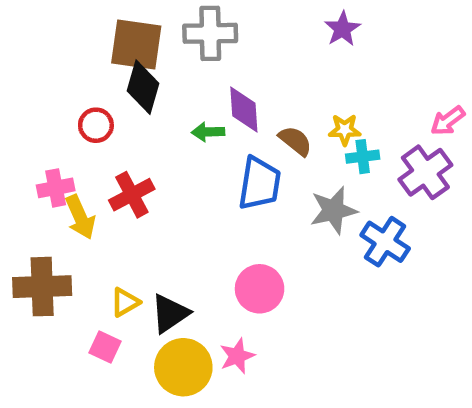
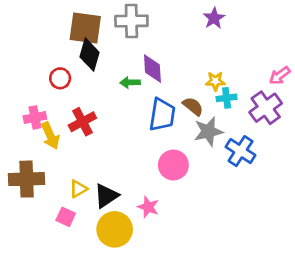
brown semicircle: (295, 141) -> (193, 106), moved
pink circle: (260, 289) -> (173, 165), moved
pink star: (237, 356) -> (148, 207), moved, turned -30

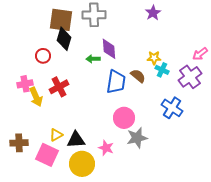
cyan cross: (227, 98) -> (162, 70), turned 32
gray star: (208, 131) -> (137, 138), moved
brown cross: (27, 179) -> (19, 143), moved, size x0.7
black triangle: (106, 196) -> (76, 140), turned 30
pink square: (66, 217) -> (47, 155), size x1.6

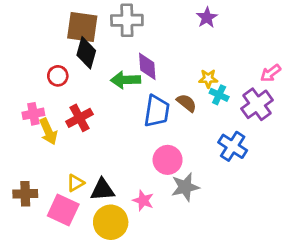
green arrow: (93, 59) -> (126, 80), size x1.5

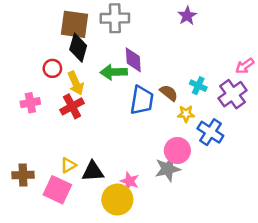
yellow star: (208, 79) -> (186, 114), moved
yellow arrow: (48, 131) -> (76, 83), moved
pink circle: (168, 160) -> (177, 151), moved
yellow circle: (111, 222) -> (117, 200), moved

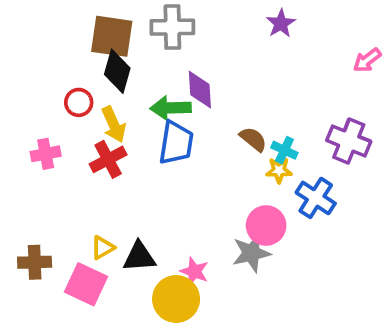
pink arrow: (245, 66) -> (367, 60), moved
cyan cross: (198, 86) -> (284, 150), moved
purple cross: (233, 94) -> (349, 141), turned -32
blue trapezoid: (142, 100) -> (176, 143), moved

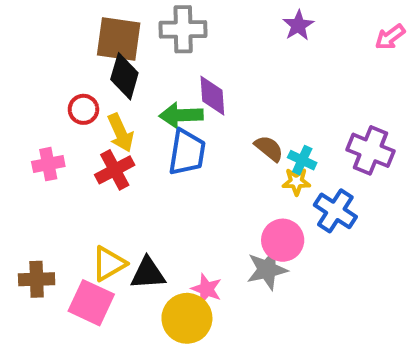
pink arrow: (367, 60) -> (390, 37), moved
yellow triangle: (103, 248) -> (109, 264), size x1.4

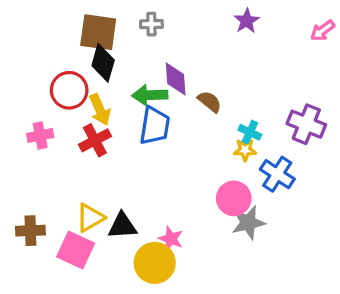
gray cross: (183, 29) -> (151, 24), size x0.6
red circle: (83, 109) -> (69, 90), size x1.5
brown semicircle: (269, 148) -> (210, 102), moved
gray star: (267, 269) -> (248, 223), moved

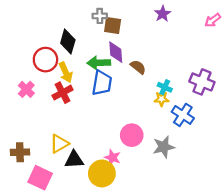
brown square: (98, 32) -> (113, 26), moved, size x0.7
pink cross: (40, 135) -> (26, 89), turned -35
pink circle: (234, 198) -> (132, 135), moved
black triangle: (122, 226) -> (74, 160), moved
pink square: (76, 250) -> (40, 178), moved

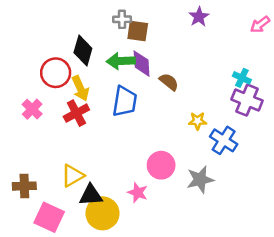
green arrow: (99, 63) -> (121, 61), moved
cyan cross: (165, 87) -> (242, 78), moved
yellow circle: (102, 173) -> (102, 213), moved

